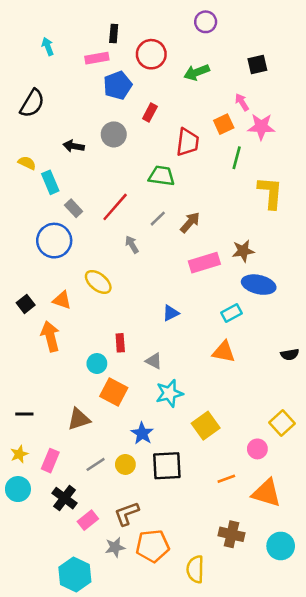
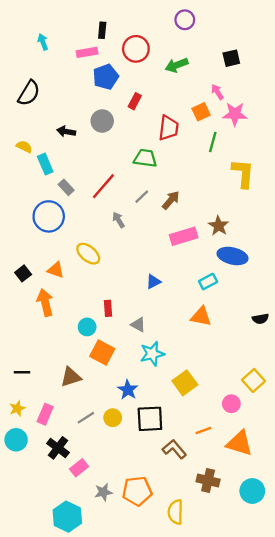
brown star: (243, 251) -> (219, 226), turned -30
brown L-shape: (127, 514) -> (174, 449), moved, turned 70

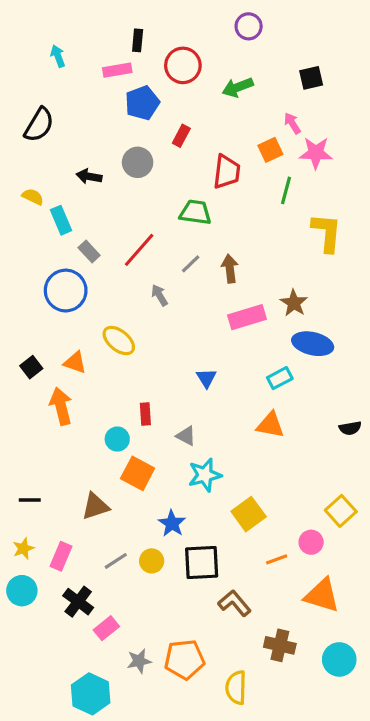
brown arrow: (171, 200) -> (230, 269), turned -48
blue triangle: (153, 282) -> (206, 378), turned -35
orange line: (203, 430) -> (277, 559), moved

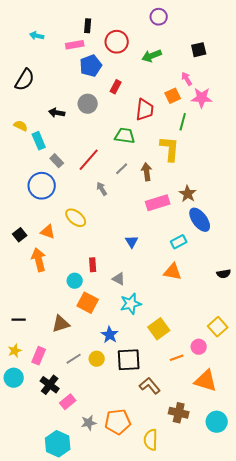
cyan arrow: (58, 56) -> (37, 36), turned -56
yellow L-shape: (327, 233) -> (170, 149), moved
blue ellipse: (313, 344) -> (200, 220), turned 40

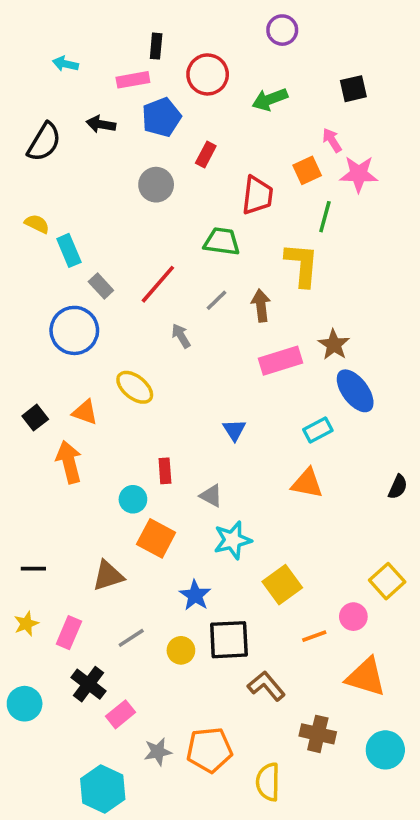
black arrow: (57, 113) -> (101, 124), moved
black semicircle: (224, 274) -> (398, 487), turned -56
yellow circle: (97, 359) -> (181, 650), moved
cyan circle: (14, 378) -> (25, 704), moved

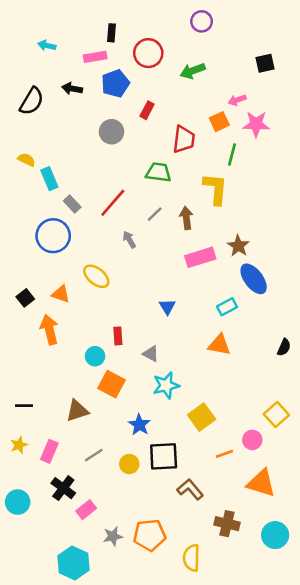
black square: (353, 89) -> (265, 63), moved
pink arrow: (332, 140) -> (237, 100), turned -78

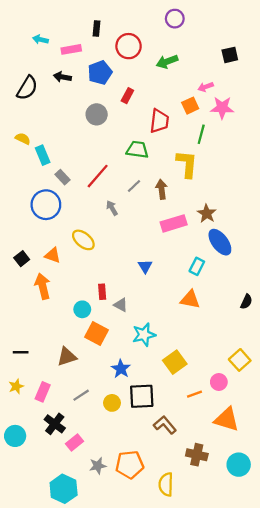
pink rectangle: (95, 57) -> (71, 49), moved
cyan rectangle: (227, 307) -> (197, 266), turned -35
gray triangle: (151, 354) -> (121, 305), moved

